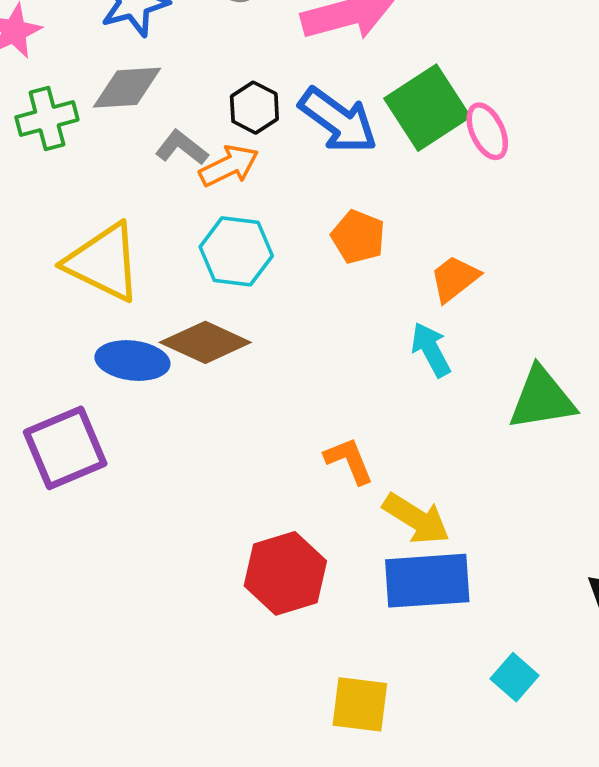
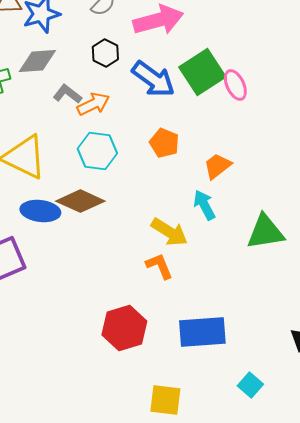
black hexagon: (254, 108) -> (105, 53), moved
yellow arrow: (416, 519) -> (169, 232), moved

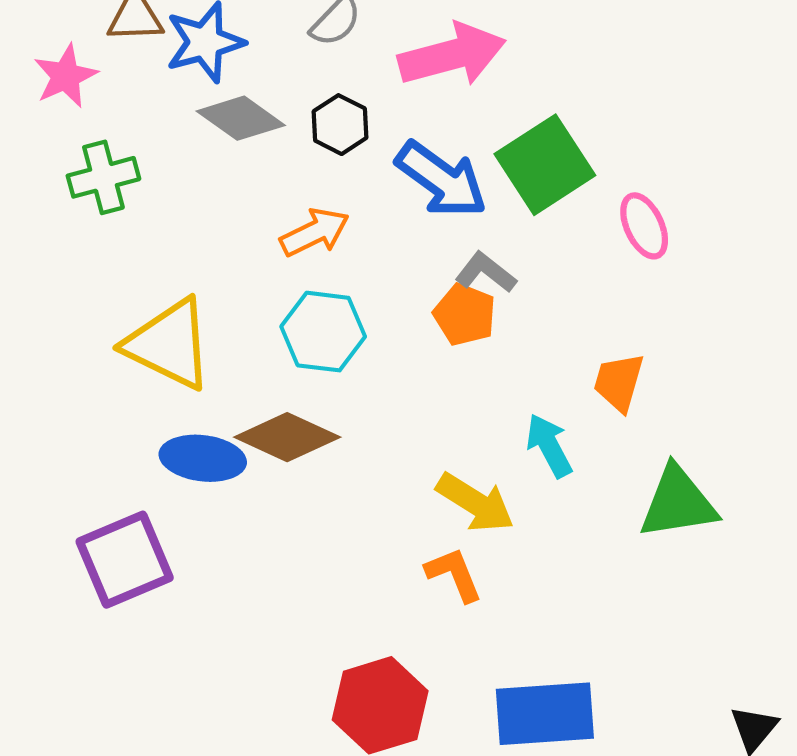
gray diamond: (37, 61) -> (241, 118), moved, turned 39
pink ellipse: (235, 85) -> (644, 226), moved
gray L-shape: (67, 94) -> (486, 272), moved
orange trapezoid: (217, 166) -> (619, 382), moved, turned -36

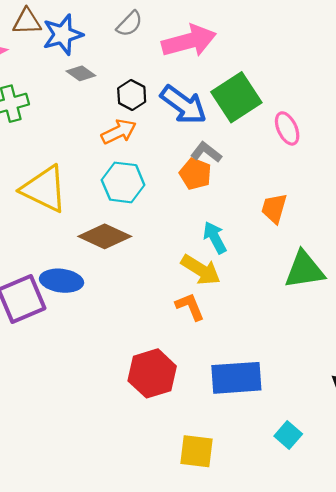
gray diamond: (241, 118) -> (81, 73), size x0.7
black hexagon: (340, 125) -> (132, 95), moved
cyan arrow: (549, 446) -> (215, 237), moved
blue ellipse: (203, 458) -> (62, 281), moved

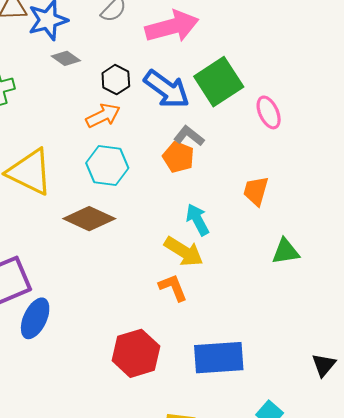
green triangle: (304, 270) -> (286, 251), size x0.7
blue ellipse: (62, 281) -> (35, 318), moved, turned -72

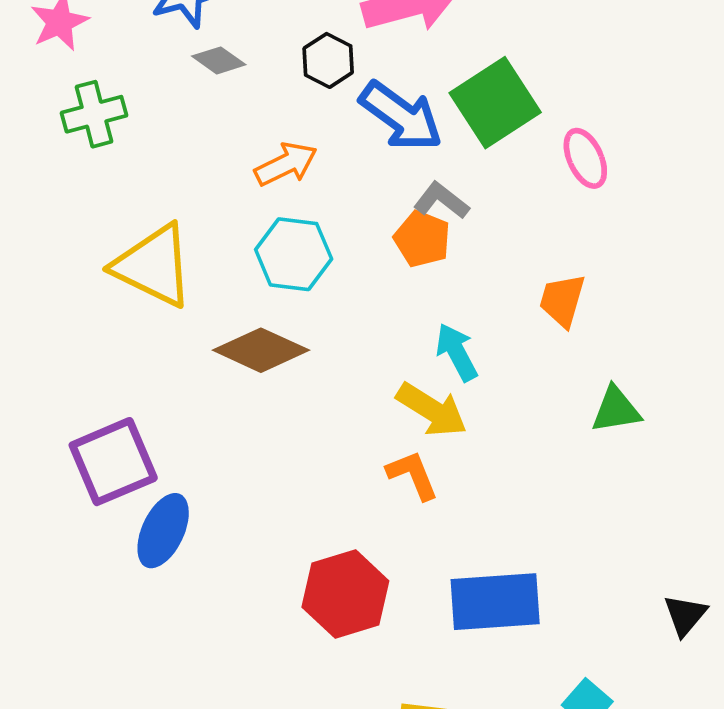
black hexagon: (116, 80) -> (328, 60), moved

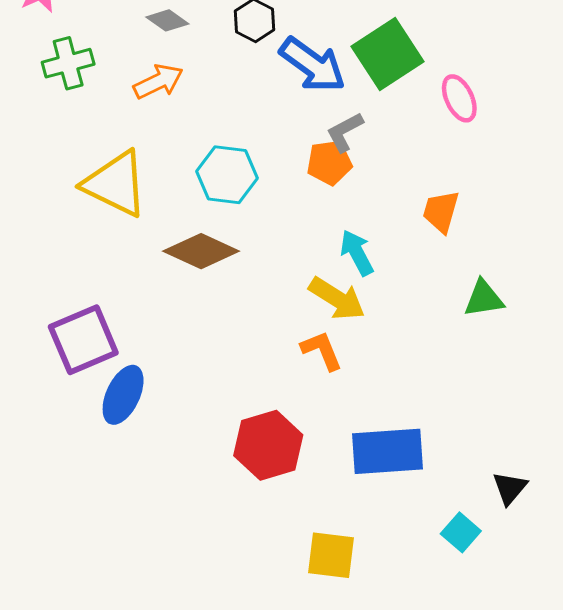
orange arrow: (286, 164) -> (158, 82), moved
gray L-shape: (441, 201) -> (345, 132), turned -66
orange pentagon: (422, 239) -> (329, 163), turned -30
black triangle: (685, 615) -> (510, 488), moved

